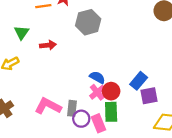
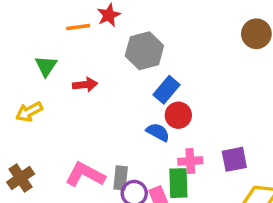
blue rectangle: (139, 81) -> (166, 90), moved
red circle: (111, 91) -> (178, 115), moved
pink cross: (97, 92) -> (190, 161), moved, turned 35

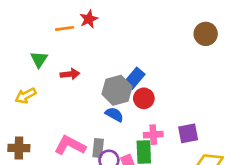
gray hexagon: (144, 51) -> (117, 90), moved
blue semicircle: (158, 132) -> (114, 114), moved
brown cross: (21, 178) -> (19, 148), turned 35

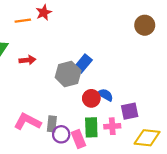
red circle: (144, 98) -> (91, 98), moved
blue semicircle: (114, 114) -> (105, 95), moved
pink cross: (153, 135) -> (112, 126), moved

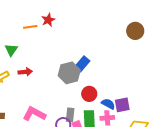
red arrow: (27, 60) -> (25, 72), moved
blue semicircle: (105, 95) -> (108, 104), moved
gray rectangle: (52, 124) -> (70, 115), moved

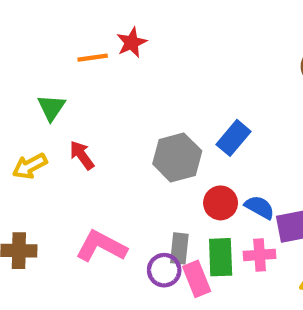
blue rectangle: (82, 64) -> (234, 138), moved
red arrow: (25, 72) -> (82, 155), turned -120
blue semicircle: (108, 104) -> (260, 207), moved

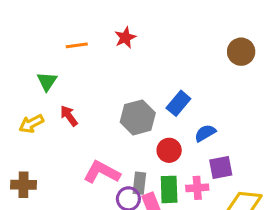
red star: (132, 43) -> (125, 38), moved
blue semicircle: (260, 207) -> (205, 133), moved, turned -60
pink L-shape: (101, 246) -> (102, 172), moved

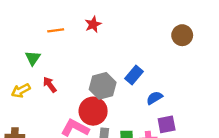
red circle: (169, 150) -> (93, 111), moved, size x1.5

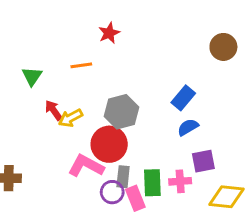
orange line: (56, 30) -> (81, 65), moved
blue rectangle: (134, 75) -> (183, 98), moved
yellow arrow: (21, 91) -> (71, 118), moved

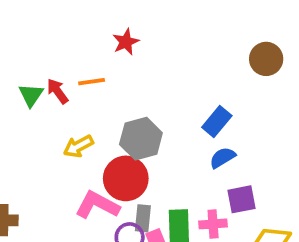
red arrow: (54, 110) -> (57, 91), moved

